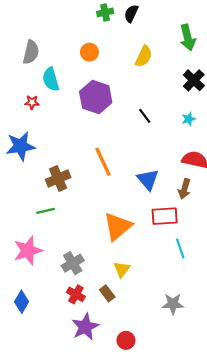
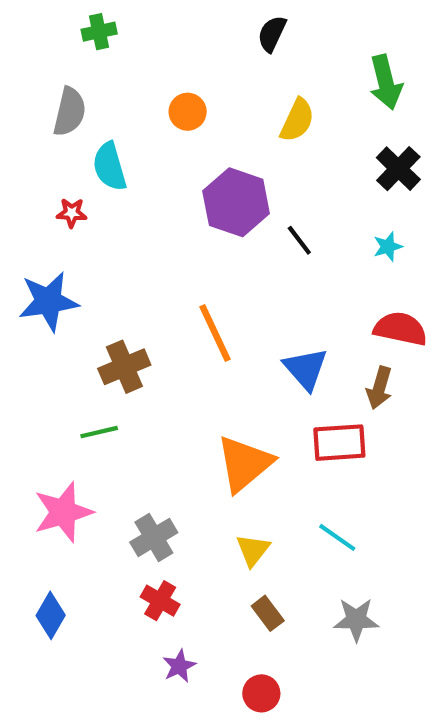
green cross: (105, 12) -> (99, 32), moved
purple hexagon: (96, 97) -> (236, 202), moved
cyan line: (180, 248) -> (337, 537), moved, turned -36
brown rectangle: (107, 293) -> (268, 613), moved
purple star: (85, 327) -> (179, 666), size x0.6

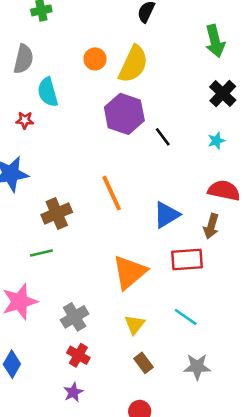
yellow semicircle: (297, 120) -> (133, 64), moved, size x1.4
blue triangle: (306, 369) -> (167, 215), turned 40
purple star: (179, 666) -> (73, 392), moved

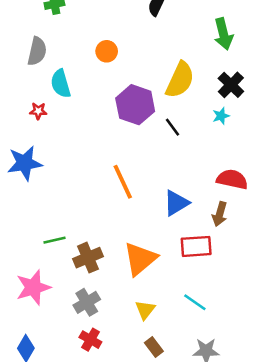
yellow semicircle: (133, 64) -> (180, 80), moved
cyan star: (216, 141) -> (221, 116), moved
brown cross: (57, 213) -> (88, 258), moved

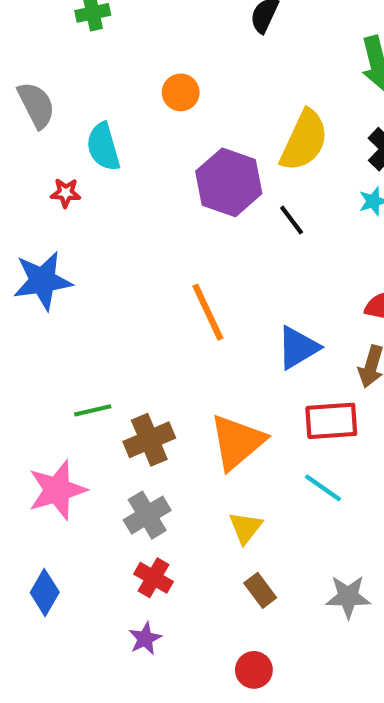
gray semicircle: (37, 51) -> (36, 105), moved, turned -40
cyan line: (195, 302) -> (323, 488), moved

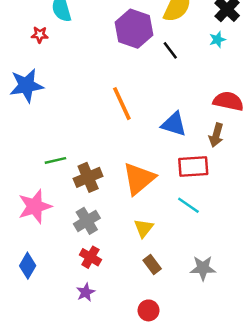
blue triangle: (298, 348) -> (174, 124), turned 48

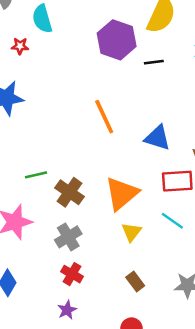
black line: (170, 50) -> (154, 62), turned -60
brown cross: (88, 177) -> (70, 192), turned -32
yellow triangle: (144, 228) -> (131, 232), moved

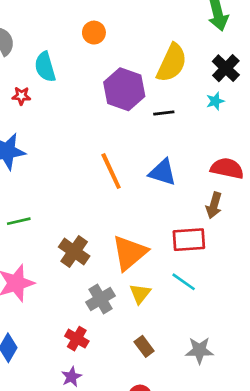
blue triangle: (158, 138) -> (162, 172), moved
green line: (36, 175) -> (19, 221), moved
gray cross: (68, 237) -> (101, 299), moved

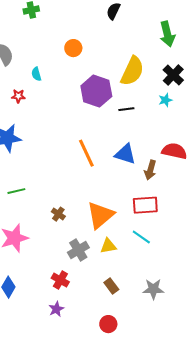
cyan semicircle: (45, 67) -> (36, 74), size x0.6
brown arrow: (214, 205) -> (150, 170), moved
brown cross: (74, 251) -> (58, 214), size x0.6
yellow triangle: (140, 294) -> (108, 246), turned 42

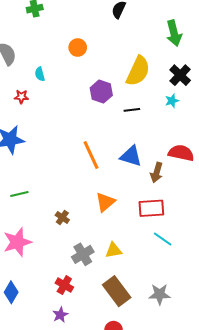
purple hexagon: (96, 91) -> (101, 92), size x0.7
orange triangle: (100, 215) -> (105, 202), moved, size x0.7
cyan line: (141, 237) -> (163, 239), moved
brown rectangle: (111, 286) -> (117, 291), size x1.8

